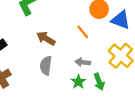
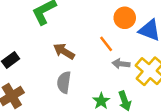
gray arrow: (83, 62) -> (121, 64), moved

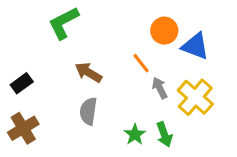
gray arrow: (121, 64) -> (160, 88), turned 56

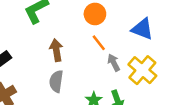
orange circle: (164, 31) -> (95, 14), moved
brown arrow: (88, 72) -> (56, 50), turned 50

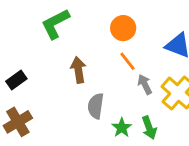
gray semicircle: (56, 81) -> (96, 106), moved

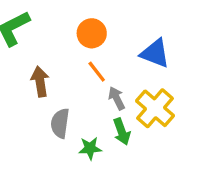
green star: (122, 128) -> (90, 148), turned 30
green arrow: (149, 128) -> (122, 132), moved

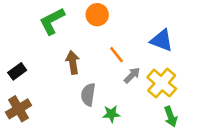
orange circle: (92, 33) -> (97, 15), moved
gray arrow: (117, 98) -> (132, 75), turned 72
green arrow: (122, 132) -> (171, 117), moved

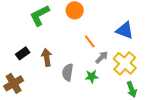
brown arrow: (73, 62) -> (47, 57), moved
black rectangle: (17, 71) -> (23, 53), moved
green star: (111, 114) -> (92, 76), moved

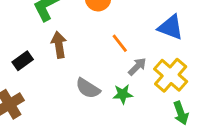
brown arrow: (47, 57) -> (59, 45), moved
gray semicircle: (68, 72) -> (88, 88), turned -66

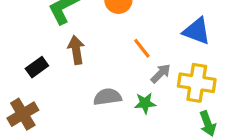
yellow cross: (171, 75) -> (197, 83), turned -32
gray semicircle: (88, 88) -> (107, 97), turned 140

